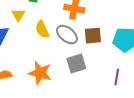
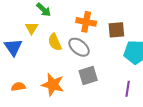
brown square: (93, 36) -> (116, 30), moved

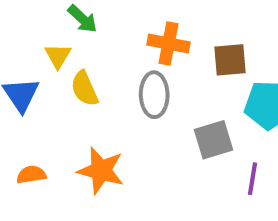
yellow semicircle: (55, 42) -> (85, 89), moved
gray ellipse: (79, 47) -> (154, 95), turned 50
gray square: (88, 76) -> (214, 140), moved

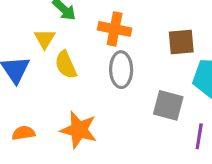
orange cross: (168, 43) -> (115, 29), moved
gray square: (214, 140) -> (168, 105), turned 32

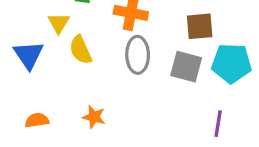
gray square: (168, 105) -> (186, 67), moved
orange star: (79, 130) -> (94, 117), size x0.6

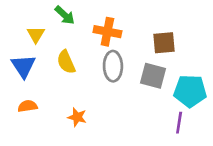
yellow triangle: (59, 23) -> (36, 34), moved
cyan pentagon: (231, 63) -> (190, 91), moved
orange semicircle: (37, 120) -> (28, 106), moved

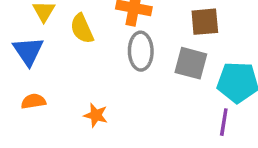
yellow semicircle: (66, 62) -> (82, 29), moved

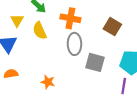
brown square: (205, 22) -> (112, 27), turned 36
gray square: (191, 63) -> (95, 62), moved

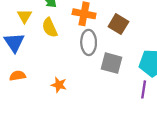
brown square: (112, 27) -> (118, 24), moved

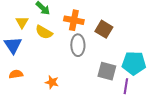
yellow semicircle: (50, 28) -> (44, 32), turned -36
gray square: (112, 63) -> (107, 71), moved

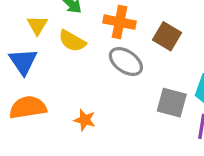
gray ellipse: (78, 45) -> (126, 62), turned -55
orange semicircle: (16, 74) -> (28, 107), size x1.6

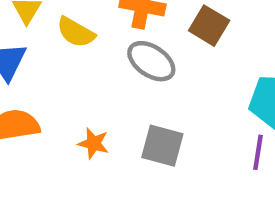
gray square: (172, 103) -> (162, 146), moved

